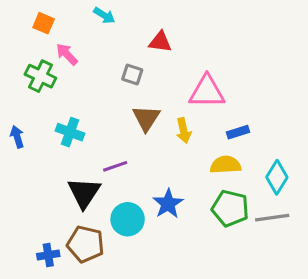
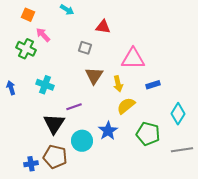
yellow semicircle: (226, 165) -> (126, 106), moved, turned -36
gray line: (272, 218) -> (182, 150), moved

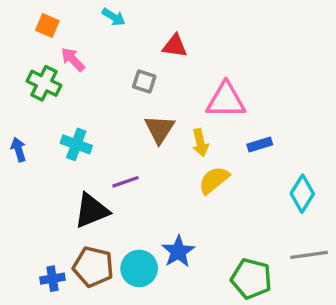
black triangle: (54, 124) -> (92, 211), turned 35
blue star: (108, 131) -> (178, 251), moved
green pentagon: (148, 134) -> (251, 279), moved
cyan circle: (82, 141) -> (139, 268), moved

